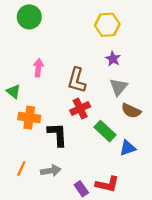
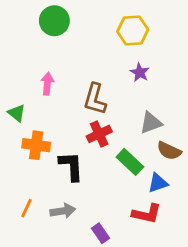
green circle: (29, 17) -> (54, 21), moved
gray triangle: (119, 87) -> (151, 123), moved, turned 30
brown semicircle: (131, 111) -> (169, 151), moved
red L-shape: (107, 184) -> (147, 214), moved

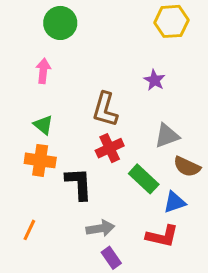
yellow hexagon: (133, 30) -> (171, 21), moved
pink arrow: (47, 84) -> (43, 71), moved
green triangle: (17, 113) -> (43, 125), moved
gray arrow: (63, 211) -> (100, 228), moved

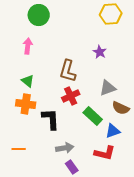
orange line: (29, 230) -> (19, 149), turned 64

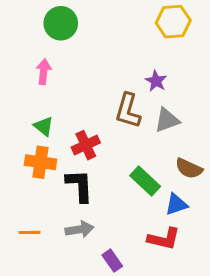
brown L-shape: (68, 71) -> (128, 111), moved
gray triangle: (108, 88) -> (167, 120), moved
red cross: (71, 96) -> (86, 145), moved
gray arrow: (65, 148) -> (80, 229), moved

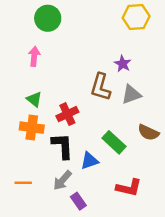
blue triangle: (176, 204) -> (89, 161), moved
gray arrow: (80, 229) -> (62, 180), turned 140
purple rectangle: (112, 261) -> (78, 201), moved

